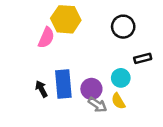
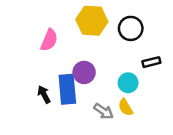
yellow hexagon: (66, 19) -> (92, 21), moved
purple circle: (91, 89) -> (84, 72), moved

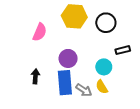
blue rectangle: (67, 89) -> (65, 83), moved
black arrow: (44, 94) -> (35, 76), turned 32

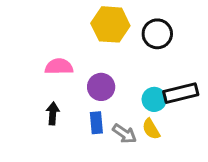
pink semicircle: (40, 32) -> (59, 67), moved, turned -114
black rectangle: (123, 50) -> (181, 93), moved, size x1.5
blue rectangle: (65, 83) -> (96, 123), size x0.6

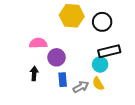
purple circle: (101, 87) -> (56, 57), moved
black rectangle: (181, 93) -> (109, 51), moved
gray arrow: (125, 134) -> (81, 87), turned -63

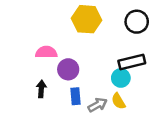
black circle: (102, 22) -> (137, 22), moved

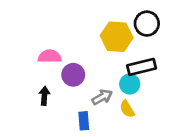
yellow hexagon: (87, 19) -> (117, 37), moved
blue rectangle: (76, 96) -> (84, 121), moved
gray arrow: (98, 105) -> (102, 97), moved

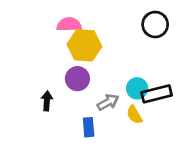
yellow hexagon: (117, 37) -> (84, 45), moved
pink semicircle: (50, 56) -> (69, 25), moved
black rectangle: (142, 67) -> (157, 94), moved

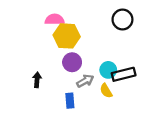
purple circle: (77, 79) -> (72, 62), moved

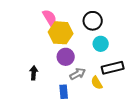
pink semicircle: (55, 19) -> (50, 18), turned 60
black circle: (122, 19) -> (93, 21), moved
cyan circle: (108, 70) -> (101, 44), moved

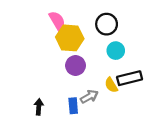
black arrow: (34, 73) -> (39, 107), moved
gray arrow: (78, 74) -> (89, 97), moved
yellow semicircle: (97, 83) -> (111, 85), moved

